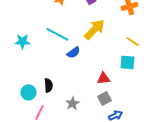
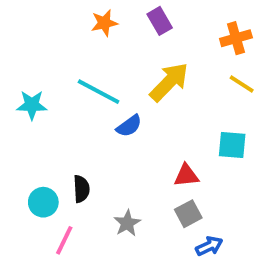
yellow line: (132, 41) -> (242, 84), moved

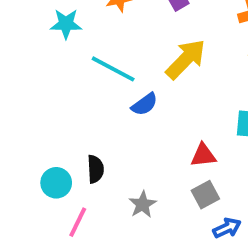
cyan star: (32, 105) -> (66, 24), moved

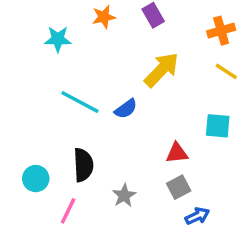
cyan line: (113, 69) -> (80, 102), moved
black semicircle: (95, 169) -> (83, 165), size x1.4
cyan circle: (56, 183) -> (36, 179), moved

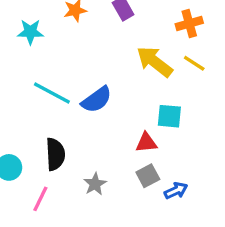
yellow arrow: (162, 70) -> (154, 62), moved, turned -96
blue semicircle: (126, 109) -> (97, 100), size x1.4
cyan square: (218, 126) -> (169, 116), moved
blue arrow: (197, 216) -> (176, 191), moved

